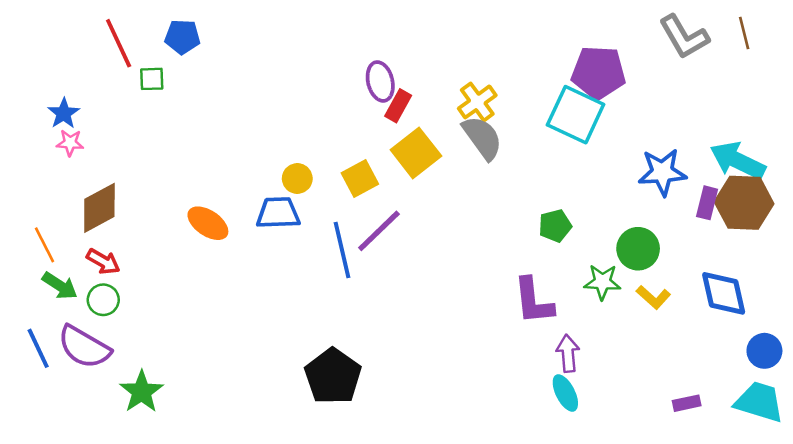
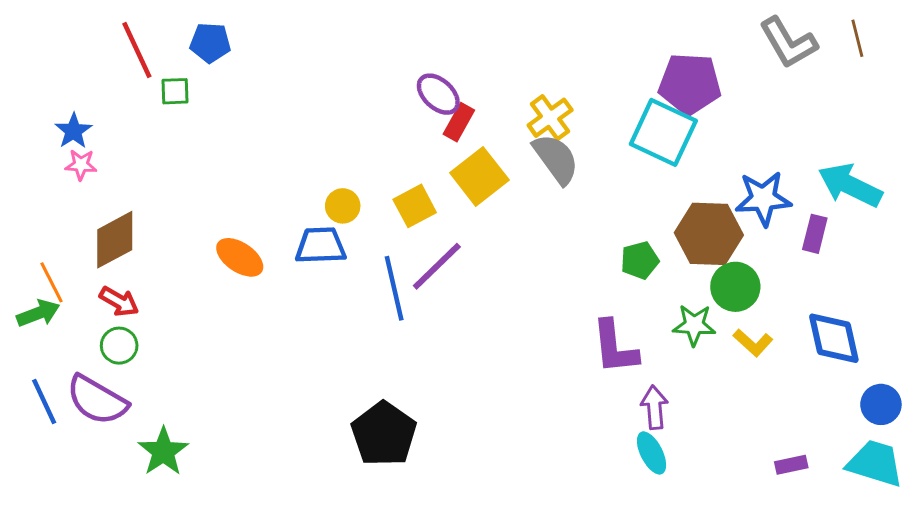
purple ellipse: (380, 81) -> (438, 94), turned -33
brown hexagon: (744, 203) -> (709, 234), moved
green arrow: (60, 286) -> (38, 313), moved, turned -54

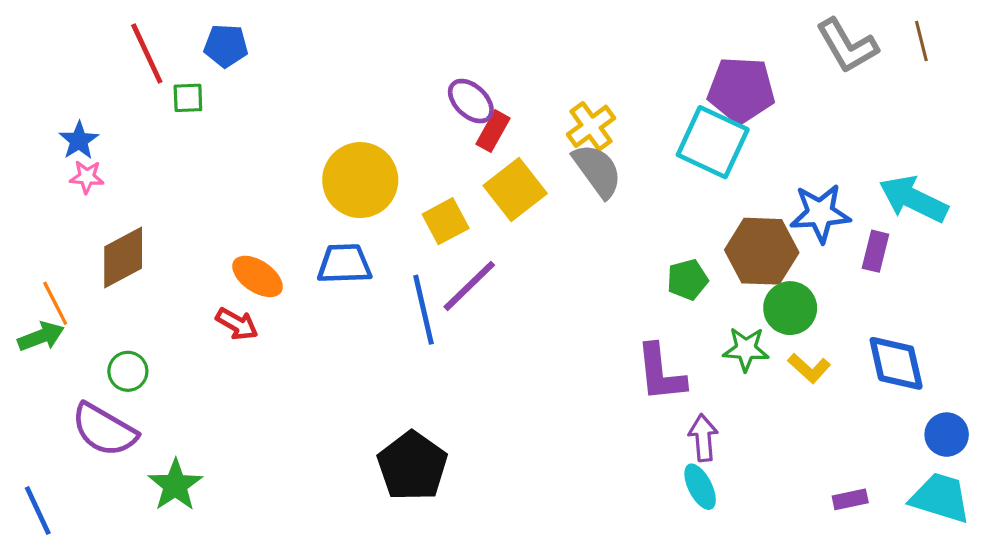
yellow circle: (343, 206) -> (360, 180), moved, size x2.0
red arrow: (119, 301) -> (237, 324), moved
blue line: (44, 401) -> (38, 510), moved

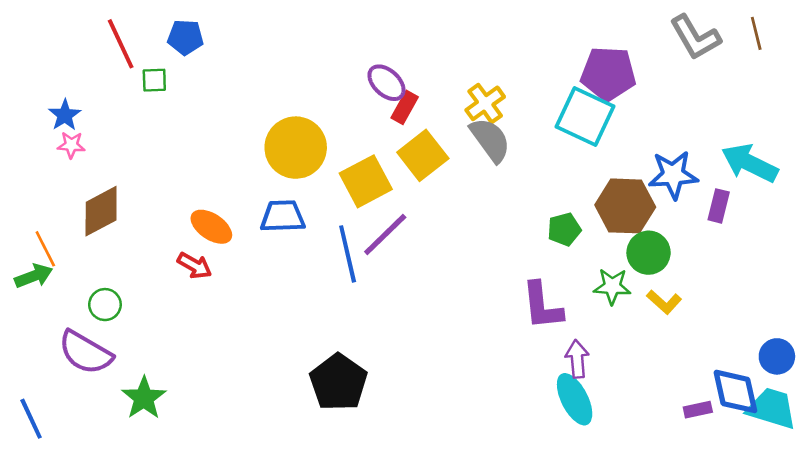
yellow square: (446, 221) -> (366, 181), size x1.4
blue diamond: (896, 363) -> (735, 391), moved
cyan ellipse: (700, 487) -> (575, 399), size x1.4

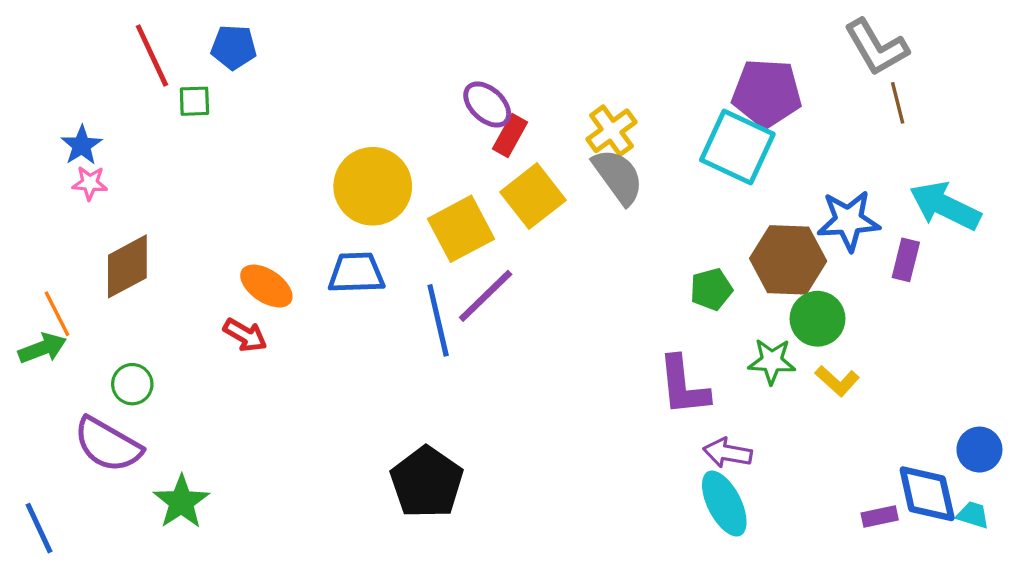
brown line: (756, 33) -> (898, 103), moved
purple arrow: (577, 359) -> (728, 453), turned -75
cyan trapezoid: (772, 408) -> (973, 515), size x0.5

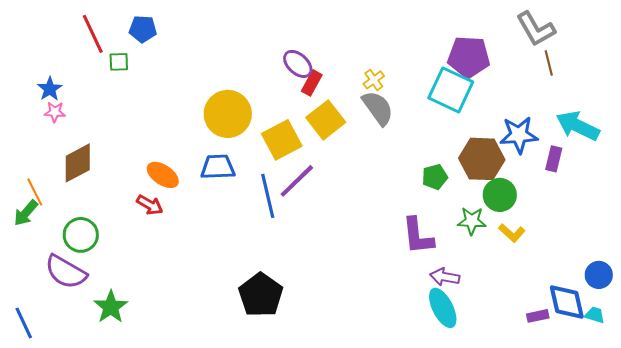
yellow cross: (611, 131) -> (374, 80), size x0.7
green arrow: (42, 348) -> (26, 213), turned 152
green circle: (132, 384) -> (81, 235), size x1.4

